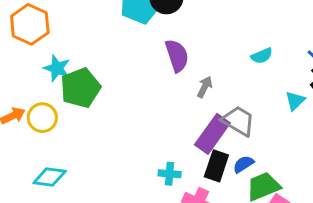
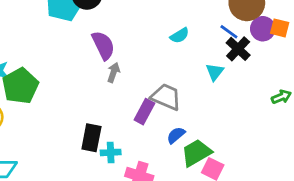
gray arrow: (205, 87) -> (114, 72), moved
purple rectangle: (212, 134) -> (144, 112), size x0.7
black rectangle: (216, 166) -> (91, 138), moved

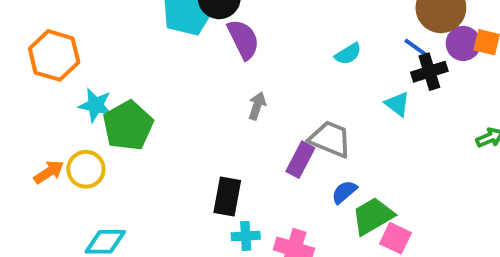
purple semicircle: (103, 45) -> (243, 39), moved
black cross: (238, 49) -> (429, 72), turned 30
cyan triangle: (215, 72) -> (397, 104), turned -30
cyan cross: (111, 152) -> (246, 236), moved

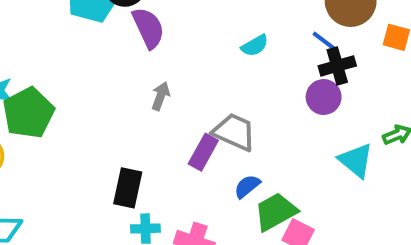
purple circle: (463, 43) -> (324, 97), moved
cyan triangle: (397, 104) -> (356, 160), moved, size x1.4

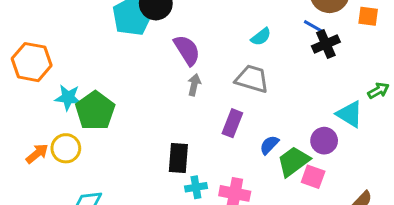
purple semicircle: (148, 28) -> (187, 50), moved
purple circle: (324, 97) -> (324, 141), moved
gray trapezoid: (234, 132) -> (252, 79), moved

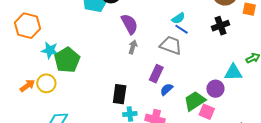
blue line: (314, 27) -> (182, 29), moved
cyan triangle: (350, 114) -> (233, 72), turned -36
blue semicircle: (269, 145) -> (166, 89), moved

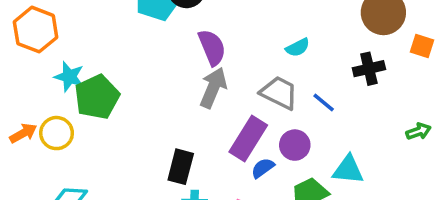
blue line: (182, 29) -> (324, 103), moved
gray arrow: (133, 47) -> (213, 88), size x1.6
cyan triangle: (233, 72) -> (348, 170), moved
purple rectangle: (156, 74) -> (248, 139), size x1.4
purple circle: (215, 89) -> (295, 145), moved

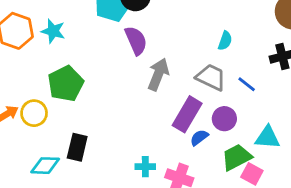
purple semicircle: (212, 47) -> (136, 41), moved
cyan semicircle: (298, 47) -> (225, 41), turned -42
cyan star: (69, 77) -> (53, 31), moved
black rectangle: (181, 167) -> (77, 147), moved

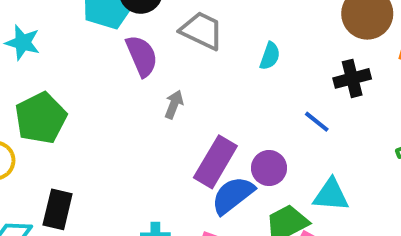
gray arrow: (158, 74) -> (174, 104), size x0.6
gray trapezoid: (211, 77) -> (202, 31), moved
blue line: (247, 84) -> (317, 122), moved
blue semicircle: (199, 138) -> (233, 195), size x1.6

